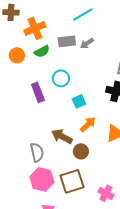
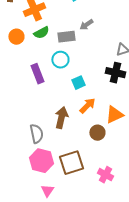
gray rectangle: (67, 41) -> (66, 37), moved
brown arrow: (62, 136) -> (61, 118), turned 75
brown circle: (81, 151) -> (97, 133), moved

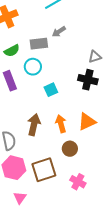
green semicircle: (41, 33) -> (12, 51), moved
orange arrow: (87, 106) -> (61, 124), moved, turned -60
brown circle: (97, 133) -> (70, 149), moved

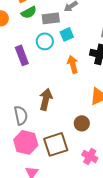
green semicircle: (12, 51) -> (29, 12), moved
cyan square: (51, 90) -> (67, 34), moved
orange arrow: (61, 124) -> (73, 64), moved

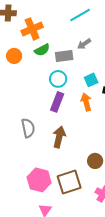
cyan square: (67, 34) -> (91, 80), moved
purple rectangle: (22, 55) -> (57, 102), moved, turned 42
gray semicircle: (21, 115) -> (28, 128), moved

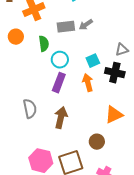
green semicircle: (42, 50) -> (44, 44), moved, turned -70
gray rectangle: (64, 56) -> (66, 27), moved

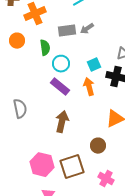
purple rectangle: (59, 83) -> (60, 87), turned -72
gray semicircle: (30, 109) -> (20, 109), moved

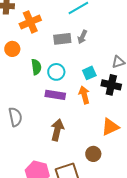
gray arrow: (87, 29) -> (82, 37), turned -32
green semicircle: (45, 48) -> (36, 67), moved
purple rectangle: (60, 87) -> (55, 95), turned -30

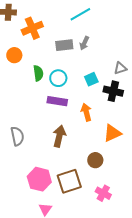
orange arrow: (84, 95) -> (86, 112), moved
gray semicircle: (15, 117) -> (17, 136), moved

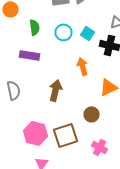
cyan circle: (58, 78) -> (64, 32), moved
cyan square: (91, 79) -> (88, 33), turned -32
purple rectangle: (57, 101) -> (30, 55), moved

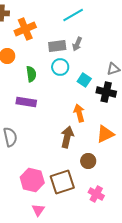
cyan circle: (64, 32) -> (60, 67), moved
brown arrow: (56, 90) -> (67, 137), moved

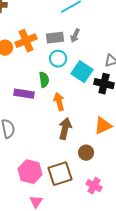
orange cross: (25, 29) -> (26, 41), moved
green semicircle: (31, 74) -> (44, 80), moved
cyan square: (84, 80) -> (82, 72), size x1.5
orange arrow: (79, 113) -> (59, 102), moved

